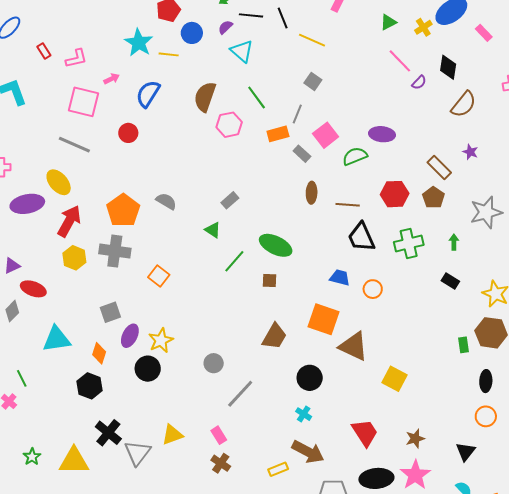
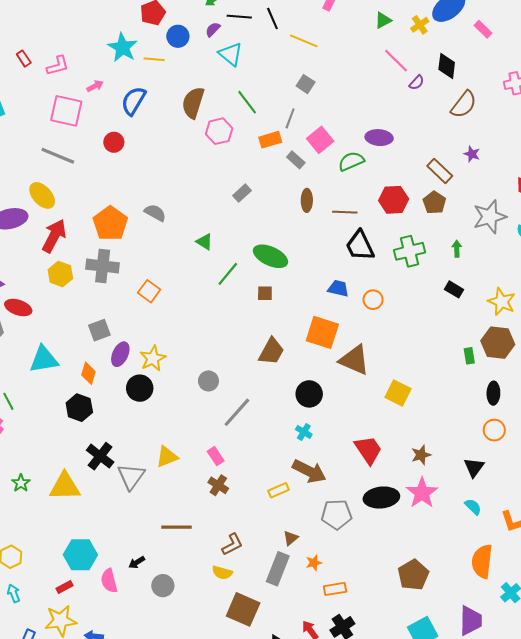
gray rectangle: (230, 200) -> (242, 193), moved

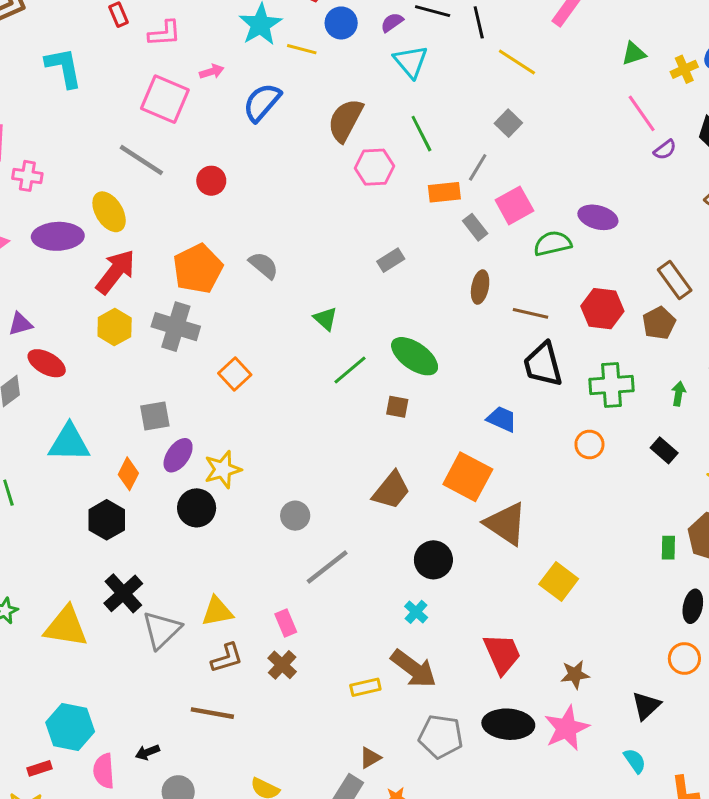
red circle: (114, 142) -> (211, 181), moved
orange circle: (373, 300) -> (589, 444), moved
brown L-shape: (232, 544) -> (227, 658), moved

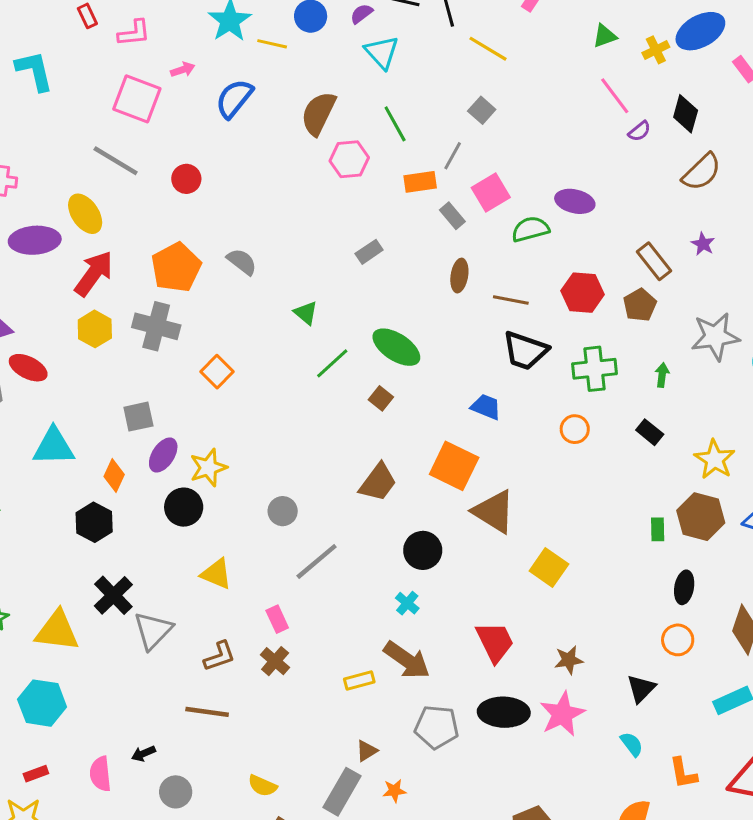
black trapezoid: (543, 364) -> (525, 351), turned -54
brown square: (397, 407) -> (381, 398), turned 30
yellow triangle: (217, 611) -> (216, 574), moved, turned 36
cyan hexagon: (70, 727) -> (42, 703), moved

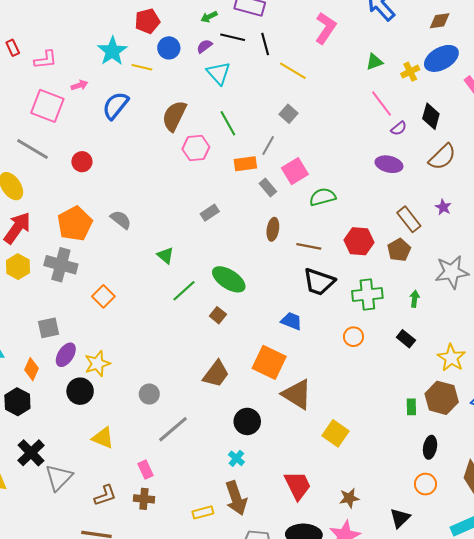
purple ellipse: (575, 201) -> (389, 164), moved
brown arrow: (407, 660) -> (236, 498), turned 36
brown cross: (275, 661) -> (144, 499), turned -36

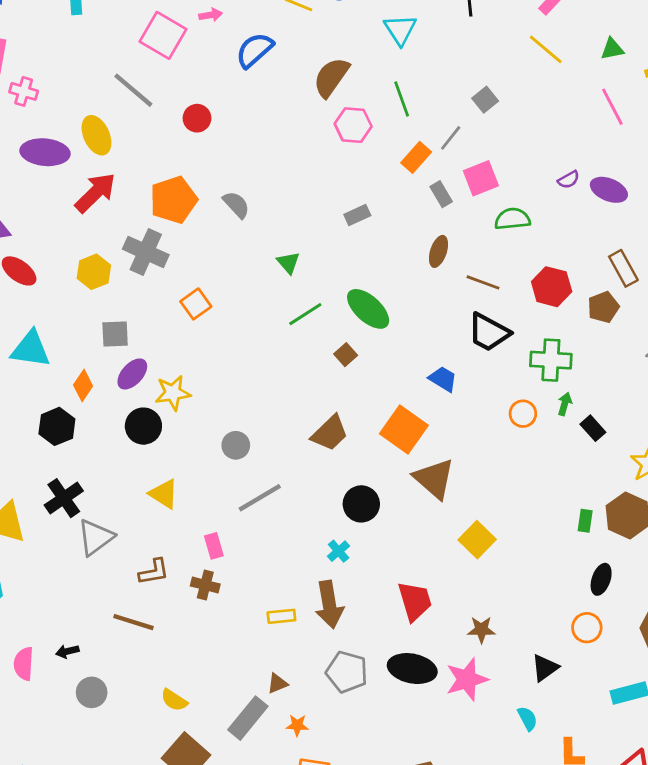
yellow line: (293, 71) -> (546, 49), moved
purple semicircle: (399, 128) -> (569, 180), moved
orange rectangle: (245, 164) -> (416, 157), turned -50
yellow hexagon: (18, 267) -> (94, 272), moved
green arrow: (415, 299) -> (565, 404), moved

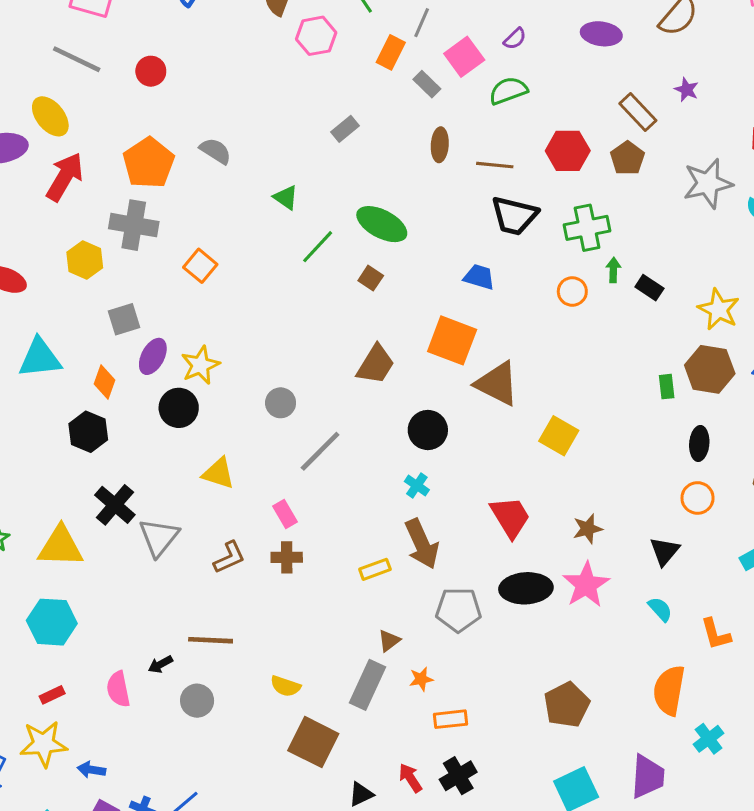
purple semicircle: (569, 180) -> (515, 39), moved
brown line: (134, 622) -> (211, 640), moved

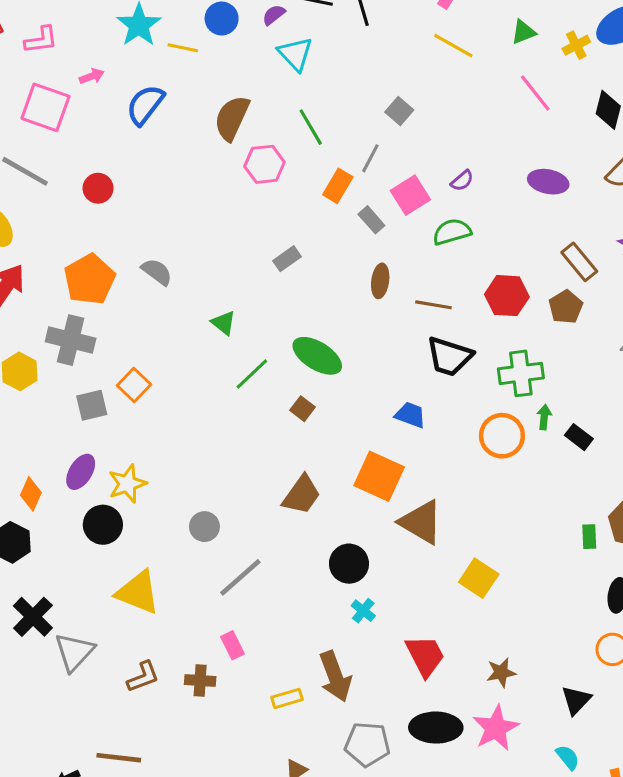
orange circle: (572, 291) -> (502, 436), size x1.5
gray square: (124, 319) -> (92, 405), moved
yellow triangle: (218, 473) -> (138, 592), size x1.4
cyan cross: (417, 486) -> (363, 611), moved
pink rectangle: (285, 514) -> (232, 645), moved

